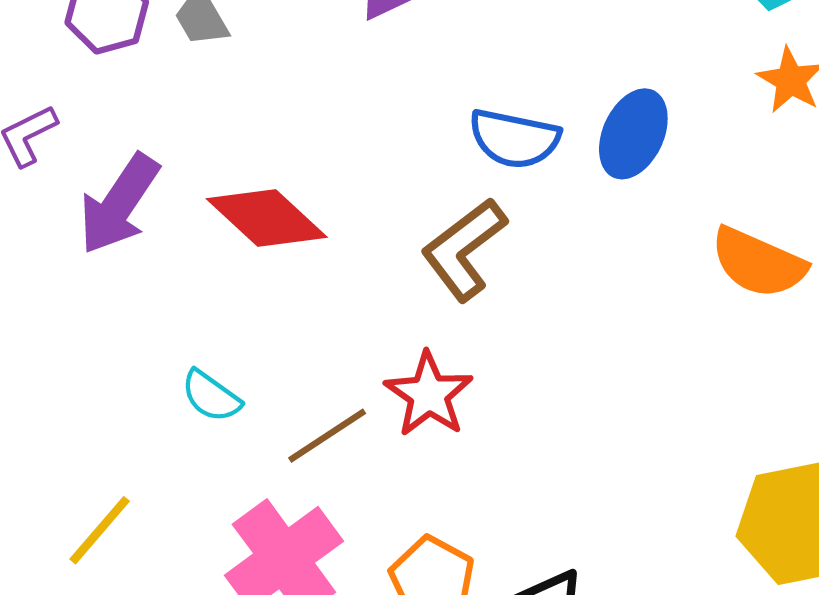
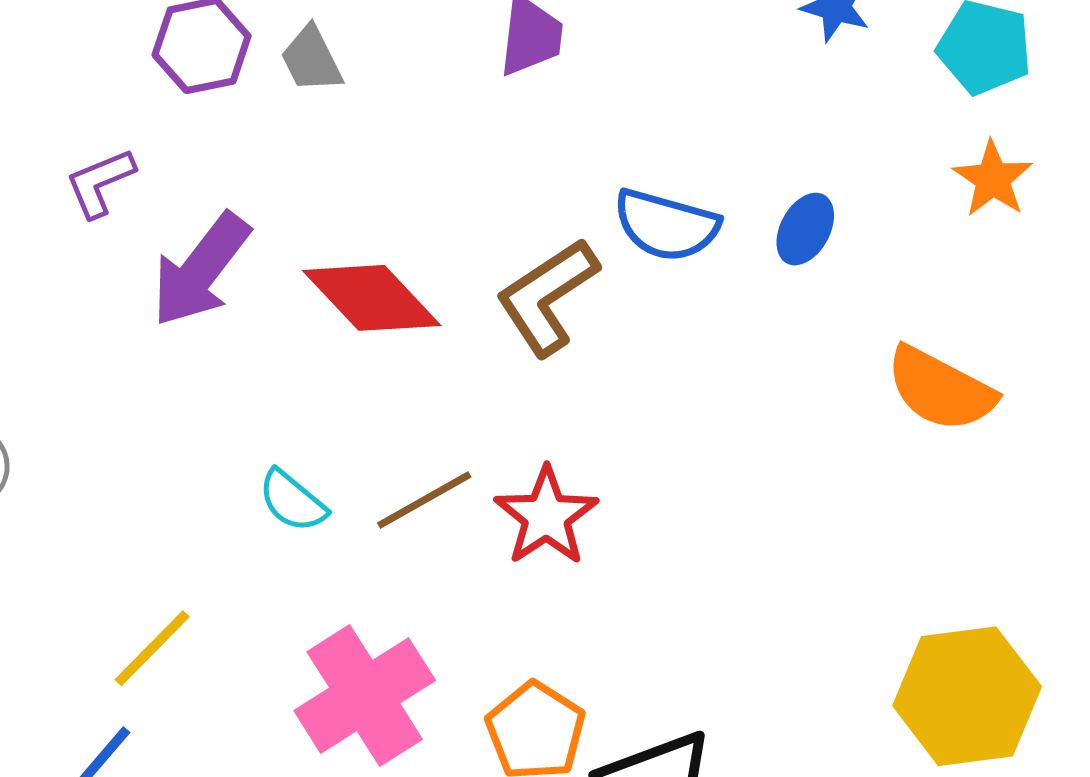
blue ellipse: (633, 134) -> (805, 229), size x0.7
brown L-shape: (464, 249) -> (547, 297), moved
brown line: (327, 436) -> (424, 500), moved

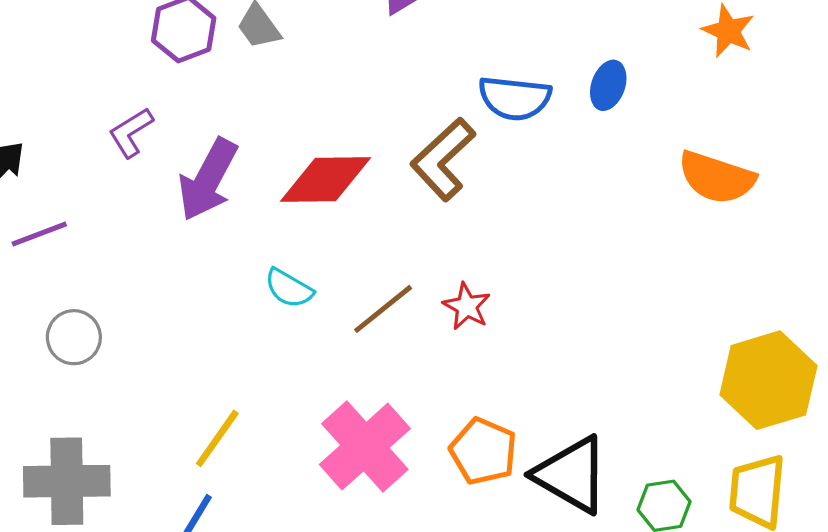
red diamond: (372, 298) -> (325, 180), turned -38
cyan semicircle: (293, 501) -> (289, 288), moved
red star: (546, 516) -> (467, 306), size x0.7

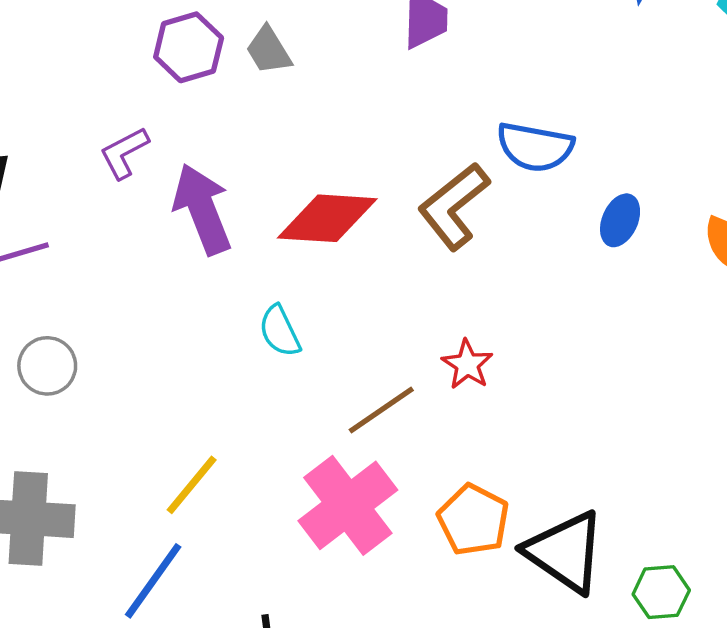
blue ellipse: (608, 85) -> (620, 220), moved
purple arrow: (208, 180) -> (202, 209), turned 126
cyan semicircle: (289, 288) -> (280, 331), turned 30
brown line: (383, 309) -> (381, 410), moved

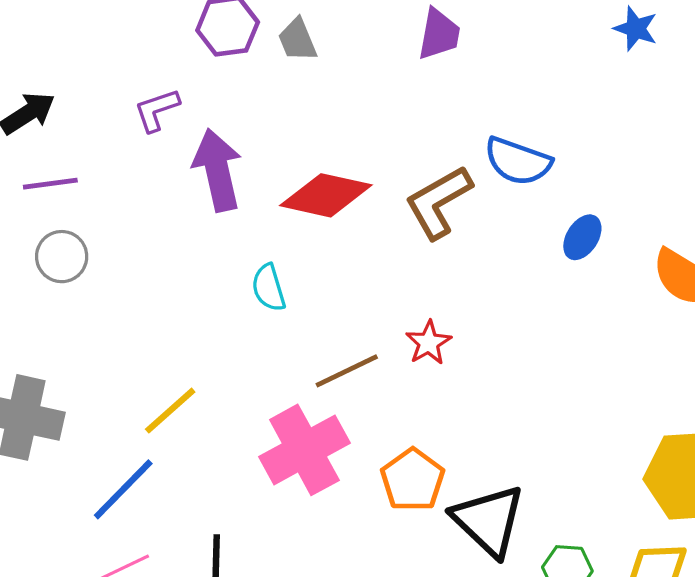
gray circle: (47, 366) -> (62, 257), moved

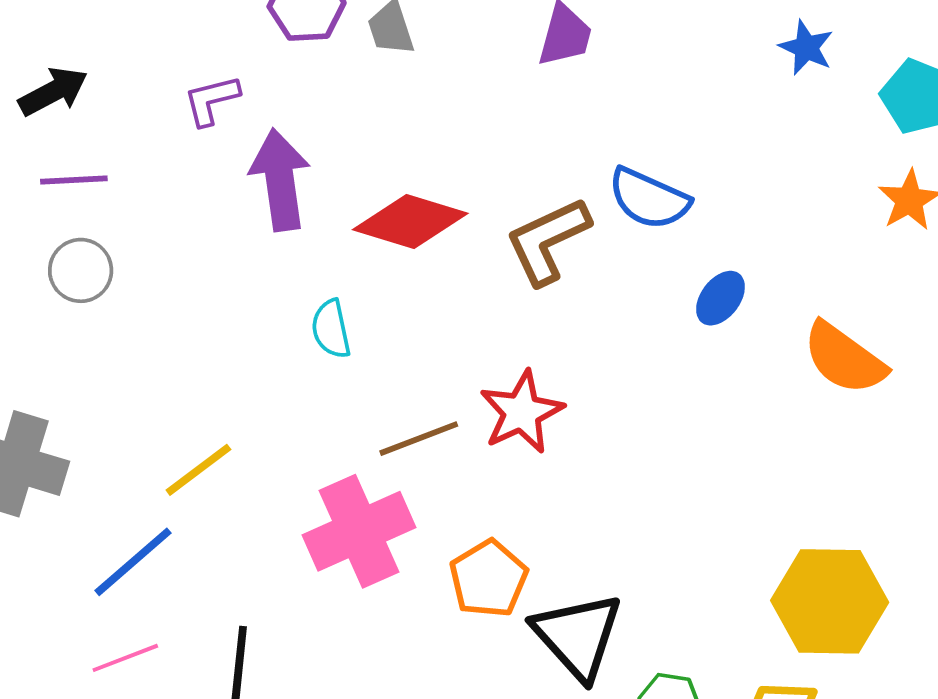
red star: (429, 343) -> (522, 412), size x1.5

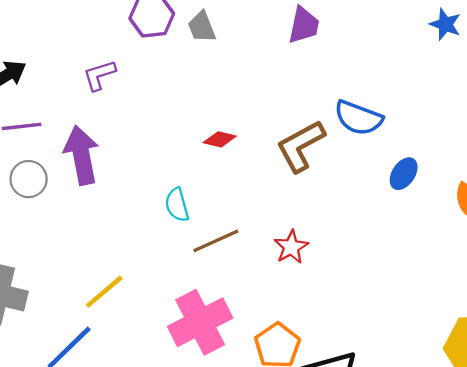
purple arrow: (280, 180) -> (81, 155), moved
red diamond: (410, 221) -> (220, 139), size x0.5
red star: (522, 412) -> (291, 247), size x0.7
brown line: (419, 439) -> (216, 241), moved

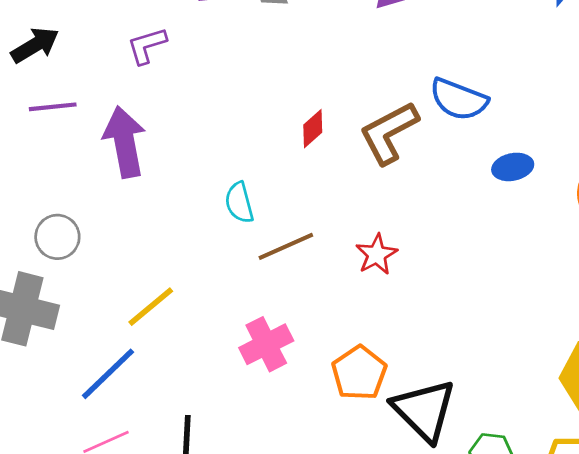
red diamond: (220, 139) -> (313, 129), moved, turned -56
blue ellipse: (404, 174) -> (513, 167), turned 44
gray circle: (29, 179) -> (57, 237), moved
pink cross: (200, 322) -> (266, 344), size x0.7

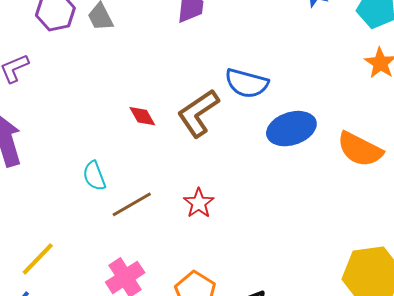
red diamond: (313, 129) -> (142, 116), turned -72
blue ellipse: (513, 167) -> (291, 129), size x1.6

